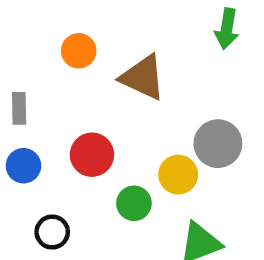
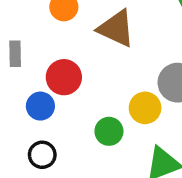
red circle: (92, 155) -> (64, 77), moved
blue circle: (23, 166) -> (40, 106), moved

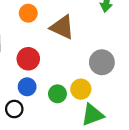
blue circle: (40, 106) -> (27, 87), moved
yellow circle: (145, 108) -> (81, 89), moved

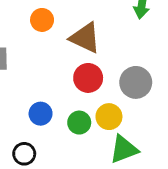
red circle: (28, 59) -> (88, 78), moved
black circle: (14, 109) -> (24, 154), moved

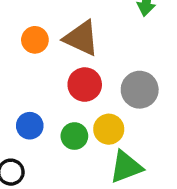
orange circle: (42, 20) -> (35, 40), moved

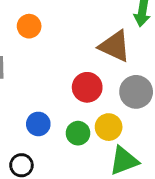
brown triangle: (81, 38) -> (115, 46), moved
orange circle: (35, 40) -> (29, 26), moved

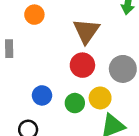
brown triangle: (115, 46) -> (86, 31), moved, turned 40

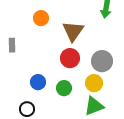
orange circle: (34, 15) -> (41, 18), moved
yellow circle: (100, 98) -> (94, 83), moved

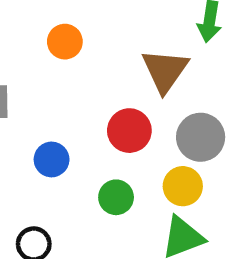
brown triangle: (73, 31) -> (165, 71), moved
blue circle: (38, 82) -> (52, 159), moved

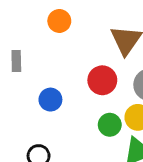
green circle: (116, 197) -> (110, 125), moved

